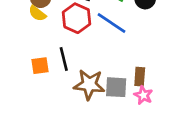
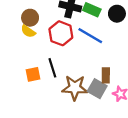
brown rectangle: (140, 77) -> (106, 75), moved
gray square: (116, 87) -> (97, 89), turned 30

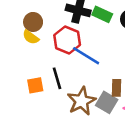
blue line: (90, 36) -> (86, 56), moved
brown star: (75, 88) -> (82, 101), turned -30

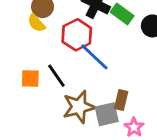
black line: (57, 78) -> (56, 76), turned -30
gray square: (107, 102) -> (107, 114), turned 35

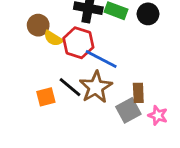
yellow semicircle: (36, 23) -> (53, 38), moved
brown star: (79, 107) -> (96, 87), moved

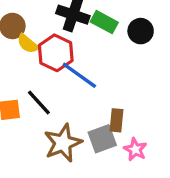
brown star: (96, 87) -> (63, 143), moved

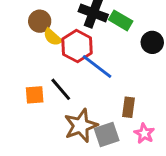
black circle: (141, 31) -> (152, 42), moved
gray square: (102, 139) -> (107, 135), moved

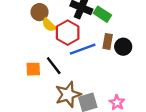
black circle: (152, 42) -> (123, 47), moved
blue line: (97, 66) -> (83, 49), turned -60
brown rectangle: (129, 107) -> (108, 41), moved

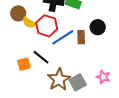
brown rectangle: (108, 41) -> (81, 37), moved

